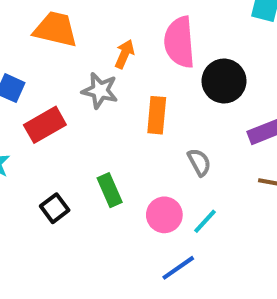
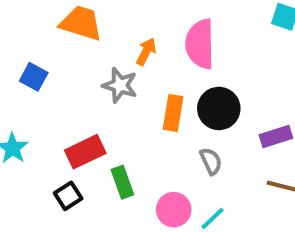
black circle: (224, 81) -> (219, 108), moved
red rectangle: (45, 125) -> (85, 152), moved

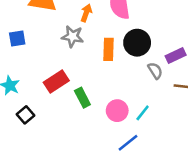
blue square: (34, 77) -> (17, 38), turned -30
gray semicircle: (211, 161) -> (155, 71), moved
black square: (68, 196) -> (25, 115), moved

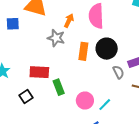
blue square: (17, 38) -> (13, 24), moved
red rectangle: (56, 81) -> (39, 72), turned 30
black square: (25, 115) -> (26, 97), moved

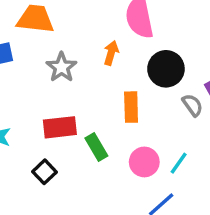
orange arrow: (69, 21) -> (111, 53), moved
gray star: (56, 38) -> (61, 67), moved, turned 30
orange rectangle: (83, 51) -> (131, 107), moved

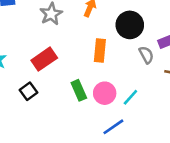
red rectangle: (60, 127) -> (44, 59), turned -35
green rectangle: (96, 147) -> (79, 90), moved

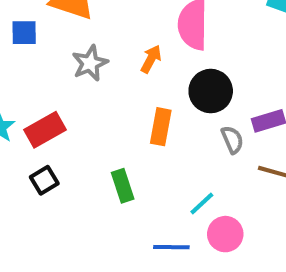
red rectangle: (44, 59) -> (45, 130), moved
pink circle: (105, 93) -> (225, 234), moved
blue line: (113, 127) -> (171, 247), turned 30

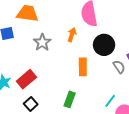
green rectangle: (123, 186) -> (70, 99), turned 49

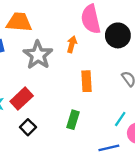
gray star: (42, 42) -> (38, 55), size x1.4
black circle: (104, 45) -> (118, 35), moved

